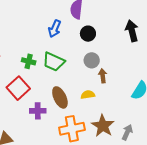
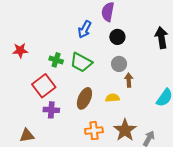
brown ellipse: (60, 97) -> (84, 98), turned 45
purple cross: (38, 111) -> (51, 110), moved
orange cross: (72, 129) -> (94, 131), size x0.7

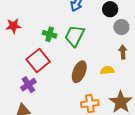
green trapezoid: (81, 62) -> (75, 36), turned 90
gray circle: (119, 64) -> (121, 27), moved
purple cross: (51, 110) -> (28, 85), moved, turned -35

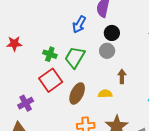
gray circle: (121, 27) -> (107, 51), moved
red square: (38, 60) -> (51, 80), moved

